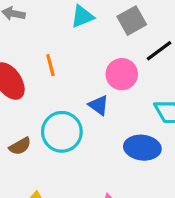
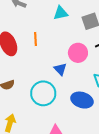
cyan circle: (62, 132) -> (43, 93), moved

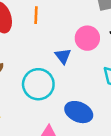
blue ellipse: (82, 100) -> (79, 112), moved

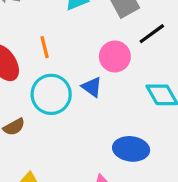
cyan circle: (38, 84) -> (51, 94), moved

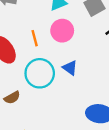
pink circle: (115, 57) -> (62, 31), moved

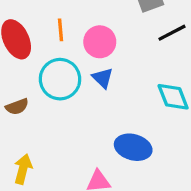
pink circle: (62, 31) -> (100, 42), moved

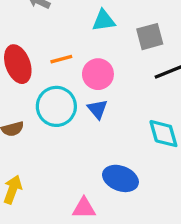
orange line: (61, 30) -> (61, 59), turned 75

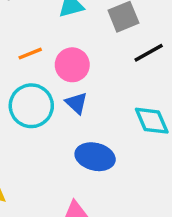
blue ellipse: (120, 178) -> (95, 157), moved

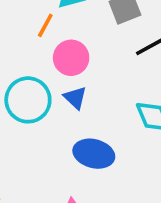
orange line: (30, 54) -> (45, 25), moved, turned -40

